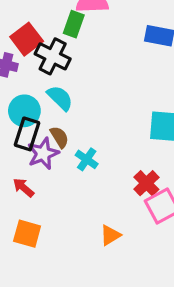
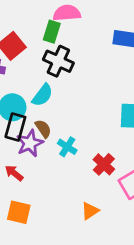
black cross: (53, 56) -> (58, 61), moved
cyan semicircle: (60, 98) -> (42, 95), turned 85
red cross: (146, 183) -> (104, 164), moved

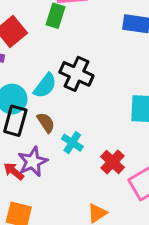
black cross: (58, 61) -> (76, 74), moved
purple star: (30, 143) -> (33, 162), moved

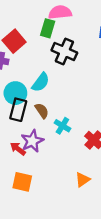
black cross: (76, 74) -> (64, 51), moved

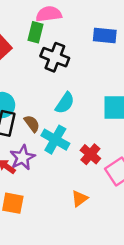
cyan semicircle: (41, 82) -> (65, 103), moved
cyan cross: (62, 126) -> (55, 140), size x1.5

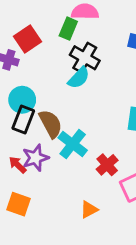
cyan semicircle: (65, 103) -> (79, 78), moved
brown semicircle: (32, 124) -> (51, 124), size x1.5

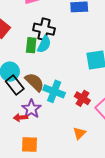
green rectangle: (68, 29) -> (31, 45), moved
black rectangle: (23, 119) -> (15, 85), turned -42
red arrow: (18, 165) -> (21, 118), turned -32

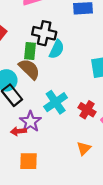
cyan semicircle: (44, 44) -> (57, 49), moved
brown semicircle: (35, 82) -> (29, 69), moved
cyan cross: (54, 91) -> (56, 102), turned 35

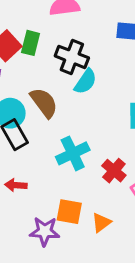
green rectangle: (30, 51) -> (31, 43), moved
purple star: (30, 122) -> (45, 231), moved, turned 30
orange square: (28, 161) -> (69, 212), moved

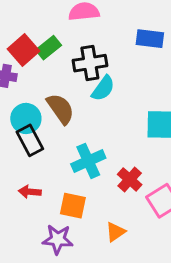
green rectangle: (31, 43) -> (48, 48), turned 35
black cross: (72, 57) -> (90, 63), turned -32
orange square: (69, 212) -> (73, 206), moved

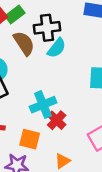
brown semicircle: (60, 109) -> (24, 43), moved
red cross: (130, 179) -> (57, 120), moved

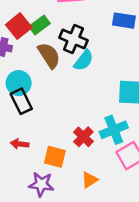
black cross: (47, 28) -> (73, 39), turned 30
cyan cross: (43, 105) -> (114, 130), moved

